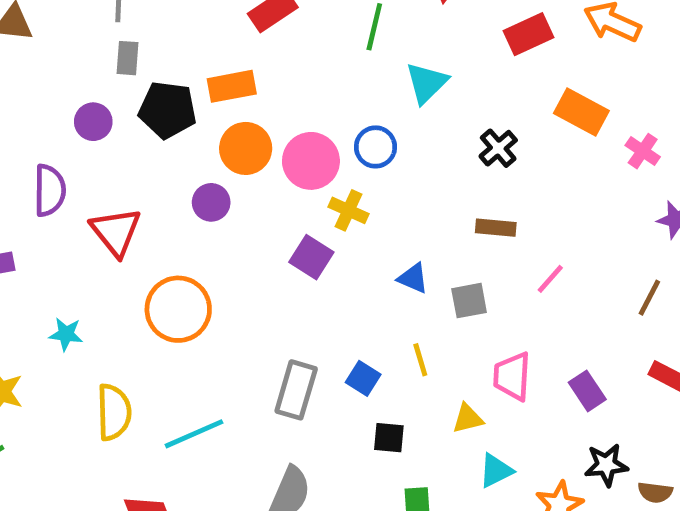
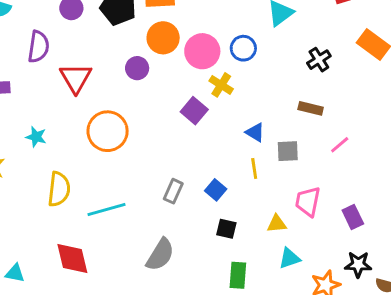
yellow line: (420, 360) -> (254, 168), moved
gray rectangle: (296, 390) -> (173, 191), size x0.7

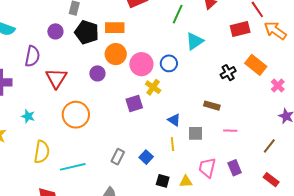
black cross: (319, 60) -> (228, 73), moved
purple square: (194, 111) -> (134, 104), turned 30
pink line: (340, 145) -> (230, 131), turned 40
purple rectangle: (353, 217) -> (235, 168), moved
black square: (226, 229) -> (163, 181), moved

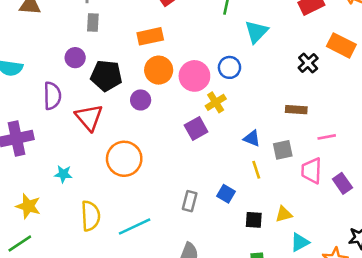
black pentagon: (87, 32) -> (106, 76), moved
yellow cross: (153, 87) -> (216, 102), turned 35
pink trapezoid: (207, 168) -> (311, 171), moved

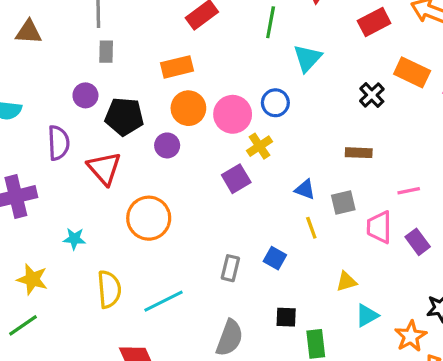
pink line: (327, 137) -> (409, 191), moved
black square: (254, 220) -> (286, 317), moved

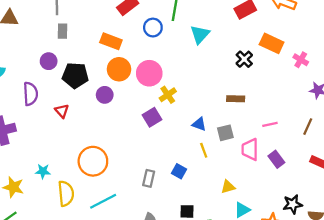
orange rectangle: (177, 67) -> (111, 41), turned 35
blue circle: (275, 103) -> (153, 28), moved
red triangle: (104, 168) -> (62, 111), size x0.6
orange circle: (149, 218) -> (93, 161), moved
cyan star: (74, 239) -> (43, 171), moved

